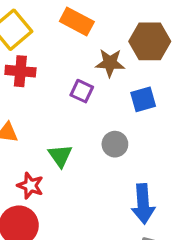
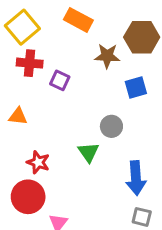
purple square: (82, 91) -> (60, 80), moved
green triangle: (60, 156) -> (88, 152), moved

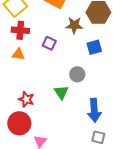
purple square: (60, 80) -> (49, 43), moved
orange triangle: (18, 116) -> (18, 54), moved

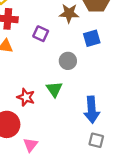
gray circle: (77, 74) -> (68, 61), moved
red star: (26, 99) -> (26, 97), moved

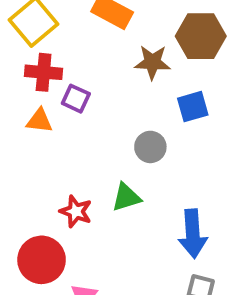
purple square: (41, 34) -> (76, 99), moved
green triangle: (54, 89) -> (126, 197), turned 48

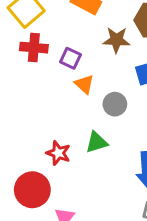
purple square: (76, 99) -> (71, 58), moved
orange triangle: (40, 121) -> (84, 84), moved, turned 35

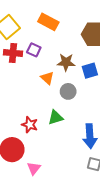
brown star: (116, 40) -> (66, 62), moved
purple square: (71, 58) -> (34, 50), moved

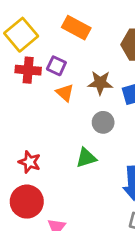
orange triangle: (47, 78) -> (65, 93), moved
red star: (30, 125) -> (30, 162), moved

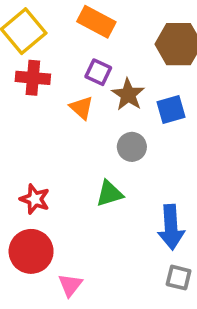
purple square: (56, 66) -> (98, 72), moved
brown star: (100, 83) -> (128, 95), turned 30

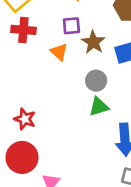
purple square: (98, 72) -> (71, 26), turned -30
green triangle: (109, 194) -> (99, 107), moved

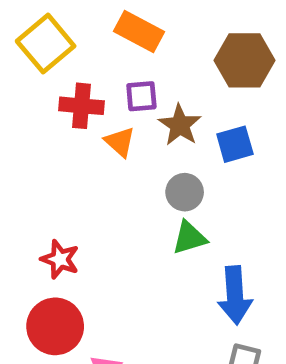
red cross: (23, 30) -> (82, 106), moved

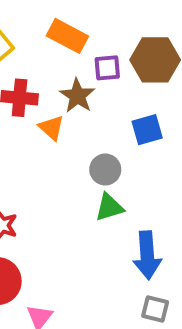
purple square: (141, 96) -> (107, 68), moved
brown star: (180, 125) -> (77, 96), moved

